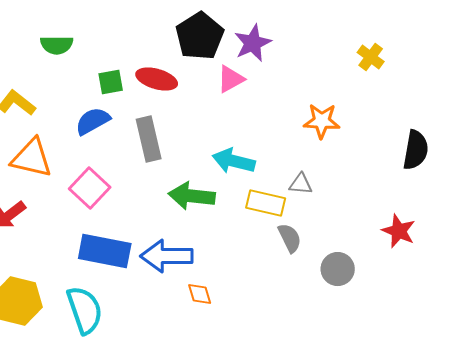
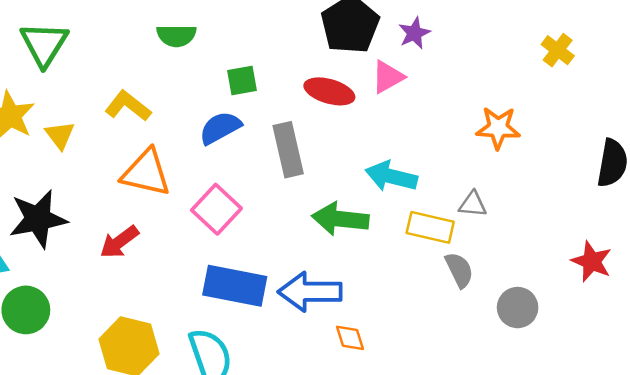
purple star: (253, 43) -> (414, 33), size x0.7
red ellipse: (157, 79) -> (329, 91), moved

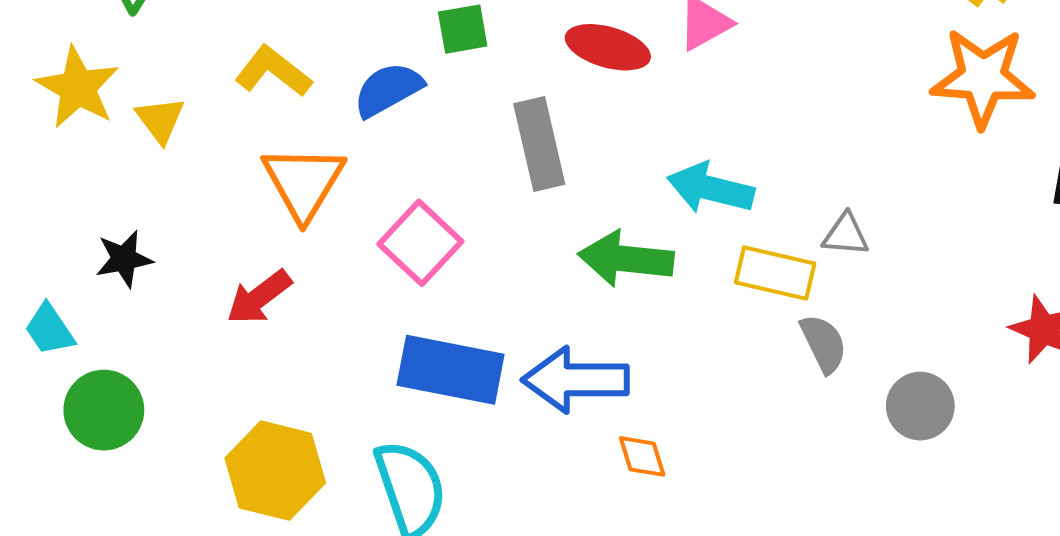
blue semicircle: (220, 128) -> (388, 90), moved
orange star: (498, 128) -> (983, 77), moved, size x1.4
orange triangle: (146, 173) -> (303, 182), turned 48
black star: (38, 219) -> (124, 259), size x0.6

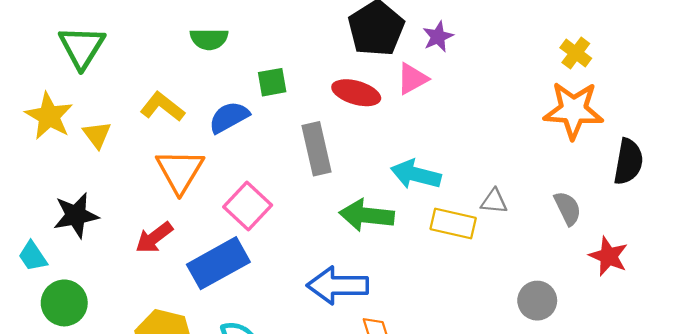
black star: (124, 259) -> (76, 215), size x1.4
gray semicircle: (824, 344) -> (568, 208), moved
blue rectangle: (451, 370) -> (218, 263), moved, turned -40

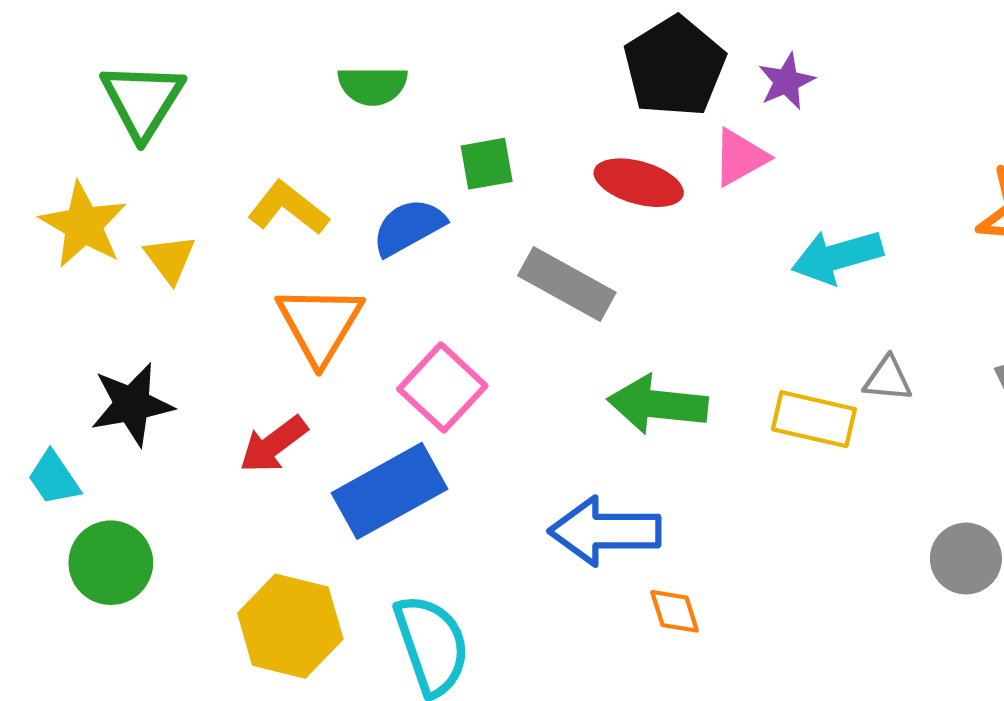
gray rectangle: (316, 149) -> (567, 284), turned -48
cyan arrow: (416, 174) -> (837, 257), moved, turned -30

